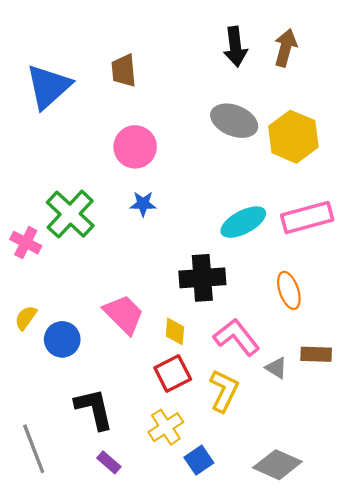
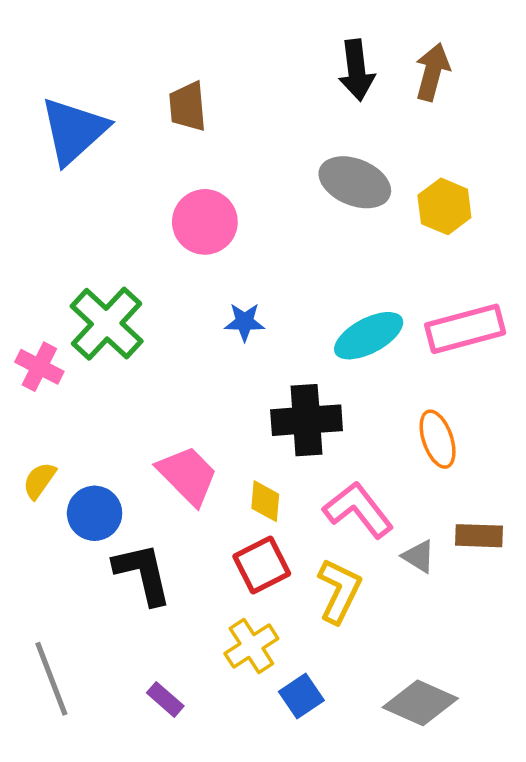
yellow hexagon: (293, 137) -> (444, 206), size x0.7
blue star: (143, 204) -> (245, 322), moved
black L-shape: (94, 409) -> (143, 574), moved

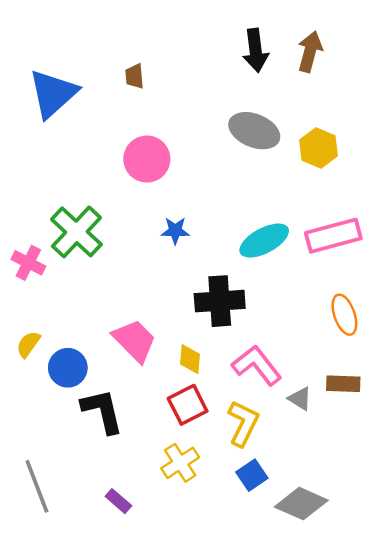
brown trapezoid: (188, 106) -> (134, 76), size x0.7
orange ellipse: (438, 439) -> (344, 315), moved
blue square: (301, 696) -> (252, 475), moved

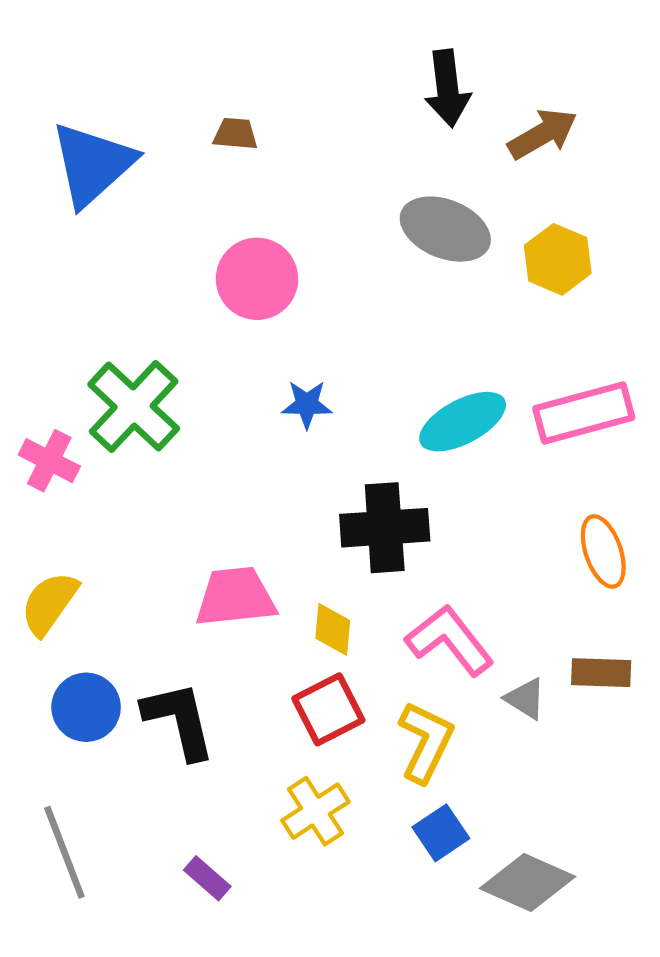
brown arrow: (310, 52) -> (543, 134), moved, turned 45
brown trapezoid: (134, 76) -> (235, 134), turned 100
pink trapezoid: (134, 341) -> (235, 597), turned -51
yellow semicircle: (28, 344) -> (49, 603), size x1.4
blue circle: (68, 368) -> (86, 707), moved

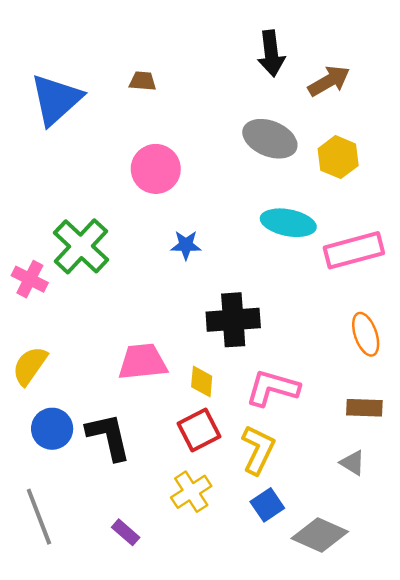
cyan ellipse: (463, 422) -> (288, 223), moved, turned 39
pink L-shape: (450, 640) -> (273, 388), turned -36
gray triangle: (525, 699) -> (353, 463), moved

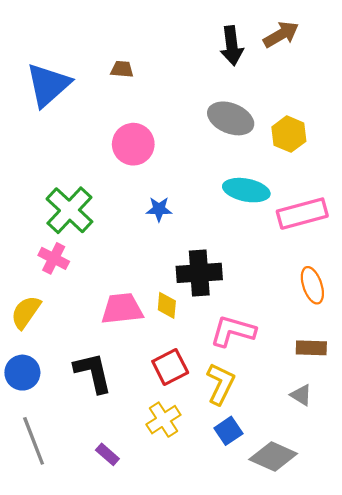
brown arrow: (329, 81) -> (281, 34), moved
pink cross: (30, 279) -> (54, 258), moved
yellow diamond: (202, 381) -> (167, 305), moved
blue circle: (52, 429) -> (22, 373), moved

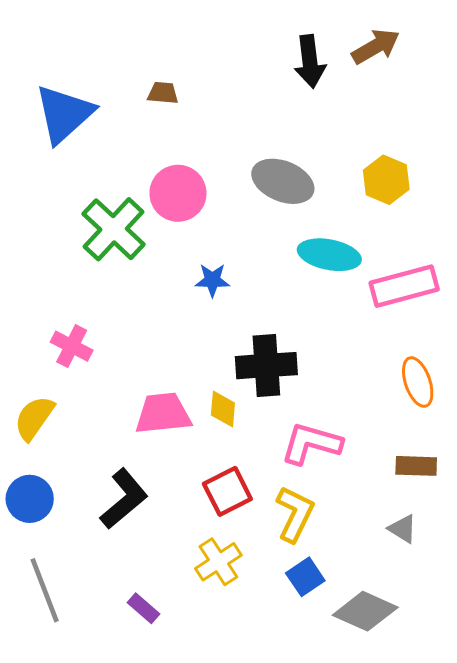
gray ellipse: (231, 118) -> (283, 181), moved
green cross: (69, 210) -> (114, 229), moved
black L-shape: (93, 373) -> (124, 499), turned 63

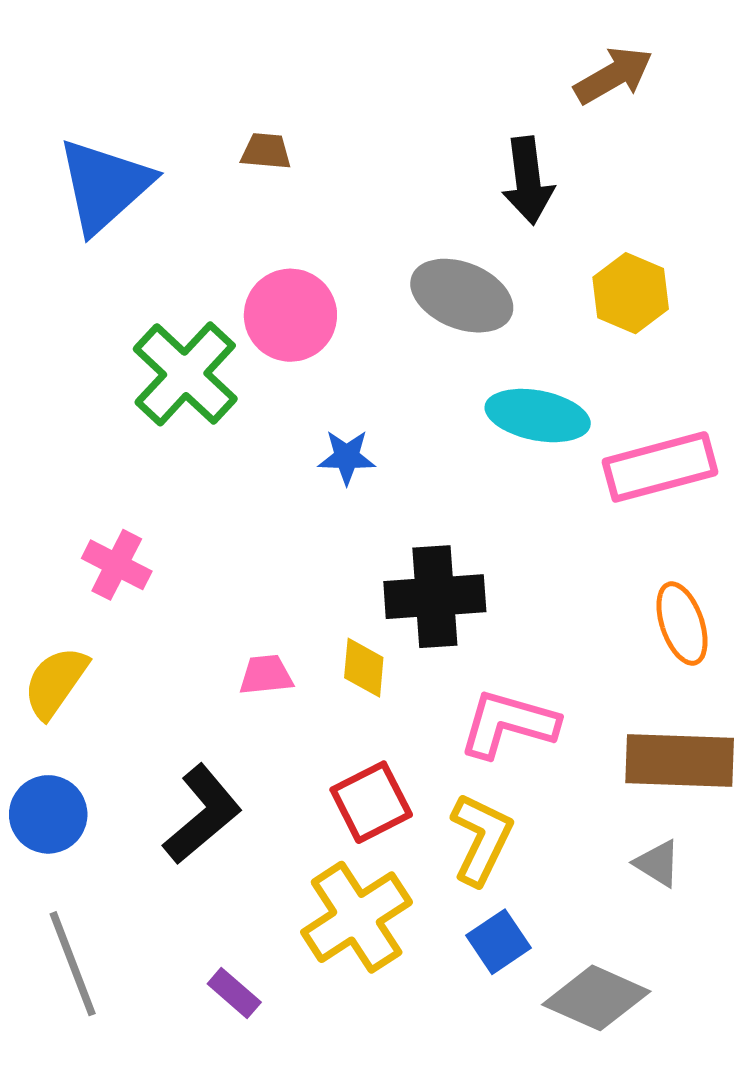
black arrow: (310, 61) -> (528, 181), moved
pink trapezoid: (163, 413) -> (266, 675), size x0.6
brown rectangle: (416, 466) -> (680, 761), size x1.6
yellow cross: (218, 562) -> (357, 917), size x1.4

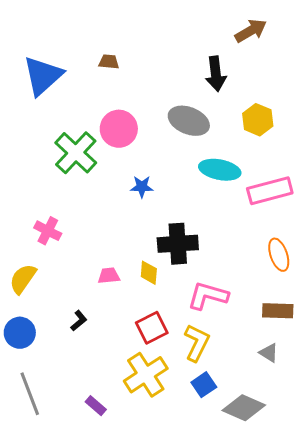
brown rectangle: (680, 761) -> (278, 311), size x0.7
black L-shape: (202, 814) -> (79, 321), moved, size x0.5

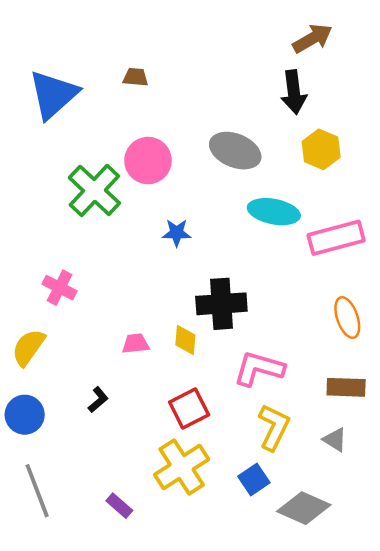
black arrow: (216, 74) -> (294, 92), moved
yellow L-shape: (197, 343) -> (274, 427), moved

